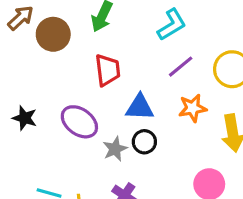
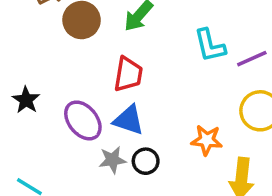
cyan L-shape: (172, 25) -> (210, 46), turned 92
purple line: (181, 67) -> (252, 59), moved
blue triangle: (140, 107) -> (129, 120), moved

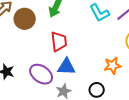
black circle: (146, 161) -> (97, 90), moved

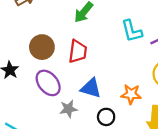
brown circle: (25, 19) -> (42, 47), moved
blue triangle: (66, 67) -> (91, 88), moved

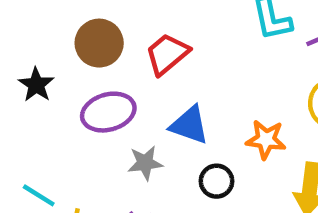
red trapezoid: (78, 51) -> (167, 54), turned -140
purple ellipse: (48, 83) -> (108, 112), turned -68

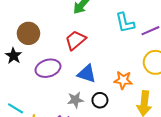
brown circle: (99, 43) -> (28, 33), moved
gray star: (145, 163) -> (75, 100), moved

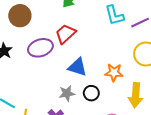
brown circle: (28, 33) -> (20, 16), moved
purple ellipse: (48, 68) -> (40, 48), moved

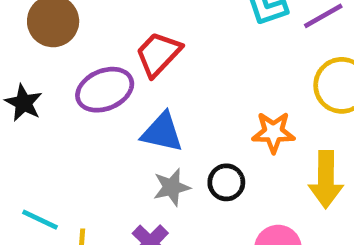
blue triangle: (77, 67) -> (162, 132), moved

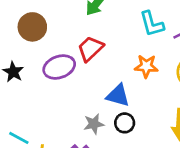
blue triangle: (162, 132) -> (118, 96), moved
orange star: (273, 132) -> (146, 66), moved

